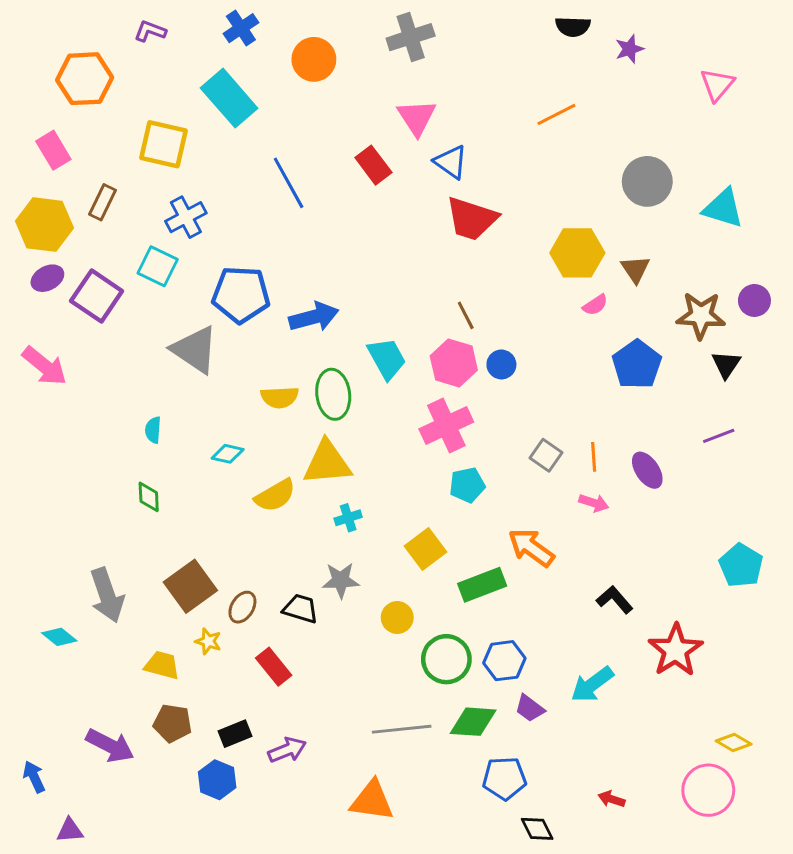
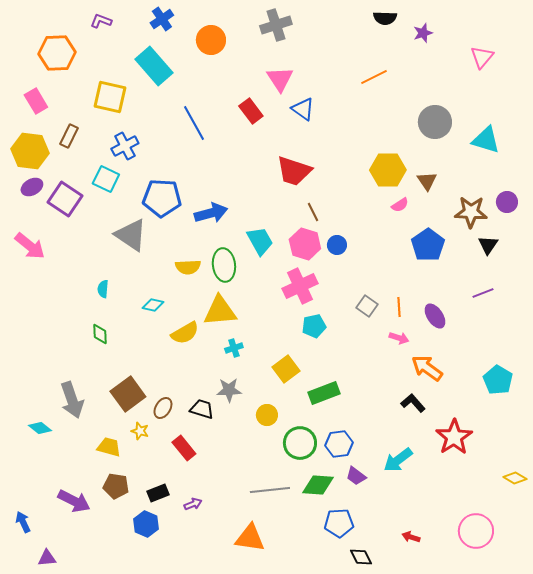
red trapezoid: (472, 219) -> (294, 171), moved
orange arrow: (531, 548) -> (427, 368), moved
yellow diamond: (734, 743) -> (515, 478), moved
purple arrow: (287, 750) -> (193, 504), size x0.7

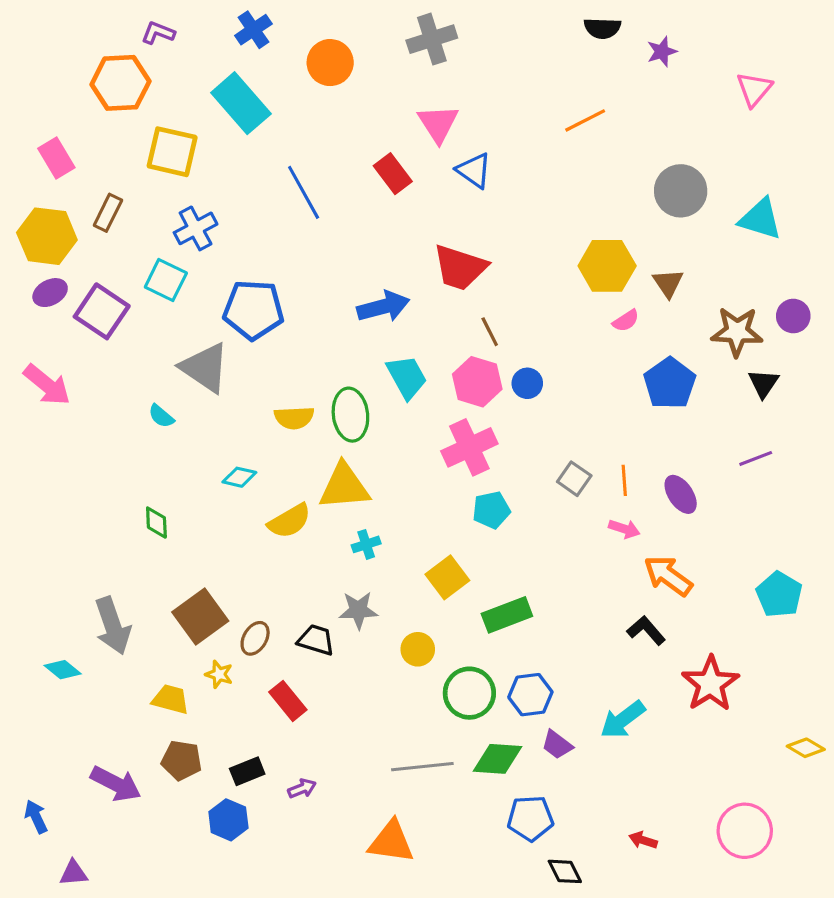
orange hexagon: (57, 53) -> (120, 83), moved
blue arrow: (211, 213) -> (383, 307), moved
cyan semicircle: (103, 289) -> (161, 416), moved, turned -54

